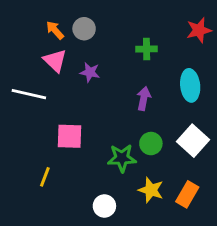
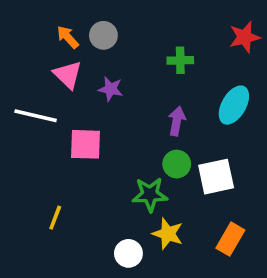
cyan ellipse: (190, 85) -> (234, 105), turned 36
pink square: (70, 136) -> (86, 144), moved
white square: (193, 141) -> (216, 177), moved, turned 36
green circle: (151, 144) -> (177, 164), moved
yellow star: (151, 190) -> (168, 234), moved

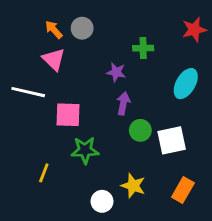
purple star: (111, 89) -> (116, 72), moved
purple arrow: (177, 121) -> (123, 103), moved
green star: (150, 194) -> (85, 150), moved

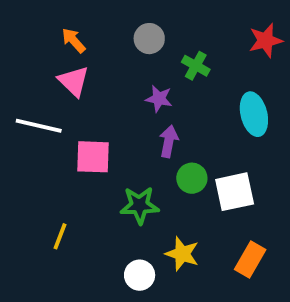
gray circle: (82, 28) -> (149, 39), moved
green cross: (143, 48) -> (196, 66), turned 30
cyan ellipse: (186, 84) -> (254, 114), turned -44
green star: (85, 150) -> (140, 205), moved

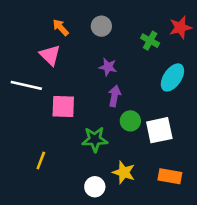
orange arrow: (74, 40) -> (61, 27), moved
green cross: (196, 66) -> (150, 41), moved
cyan ellipse: (254, 114) -> (172, 77), turned 48
orange rectangle: (250, 260) -> (170, 176), turned 70

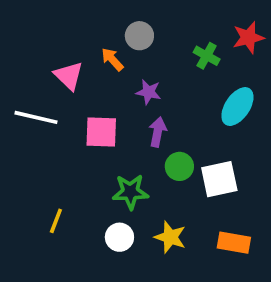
orange arrow: (61, 27) -> (112, 59), moved
pink square: (63, 106) -> (101, 132), moved
white circle: (95, 187) -> (119, 237), moved

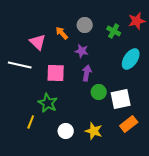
gray circle: (139, 36) -> (85, 25), moved
green star: (130, 192) -> (48, 103), moved, turned 30
orange rectangle: (234, 243) -> (129, 124), moved, turned -48

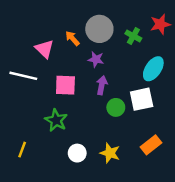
gray circle: (85, 25) -> (99, 29), size x1.5
white square: (121, 99) -> (142, 99), moved
yellow line: (31, 122) -> (22, 150), moved

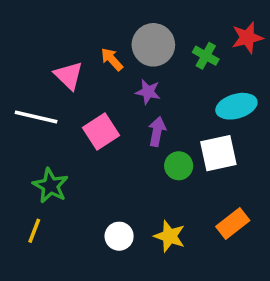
cyan ellipse: (153, 69) -> (236, 106), turned 40
pink square: (65, 85) -> (101, 131), turned -35
green star: (56, 120) -> (50, 186), moved

